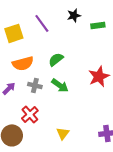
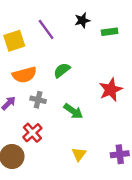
green arrow: (60, 85) -> (73, 111), moved
yellow triangle: (63, 133) -> (79, 154), moved

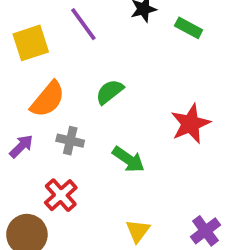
green rectangle: (110, 32) -> (189, 28), turned 35
orange semicircle: (24, 75) -> (48, 99), turned -35
purple cross: (120, 154) -> (205, 231), turned -30

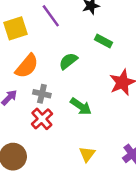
green rectangle: (189, 28) -> (103, 41), moved
red cross: (61, 195) -> (42, 119), moved

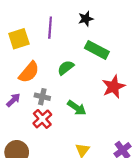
purple line: (51, 16) -> (50, 28), turned 40
green rectangle: (103, 41) -> (97, 50), size x1.5

